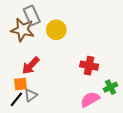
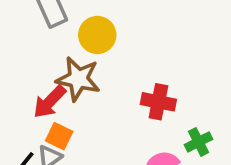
brown star: (23, 30) -> (78, 79), moved
orange square: (20, 84) -> (59, 136), moved, turned 32

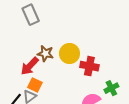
yellow circle: (97, 35) -> (69, 53), moved
brown star: (78, 79) -> (45, 53), size x0.7

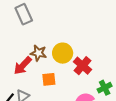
red cross: (89, 66) -> (83, 66), turned 30
orange square: (35, 85) -> (49, 79), moved, turned -32

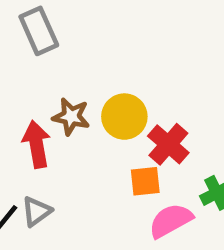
red arrow: (23, 66) -> (36, 144), turned 126
orange square: (49, 79) -> (145, 181), moved

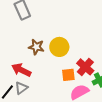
red arrow: (36, 144) -> (21, 70), moved, turned -54
red cross: (168, 144) -> (85, 67), moved

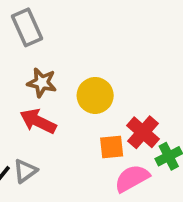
brown star: (36, 47) -> (42, 83), moved
red arrow: (21, 70) -> (38, 121), moved

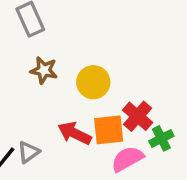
red arrow: (38, 121) -> (75, 133), moved
orange square: (112, 147) -> (109, 130), size x1.4

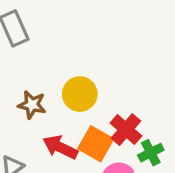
brown star: (44, 70) -> (32, 105), moved
orange square: (109, 130) -> (96, 144), turned 36

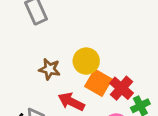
orange square: (96, 144) -> (98, 83), moved

